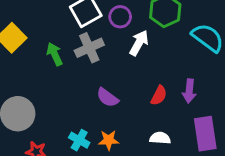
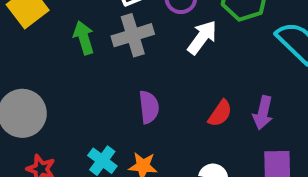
purple semicircle: (107, 98) -> (149, 107), turned -140

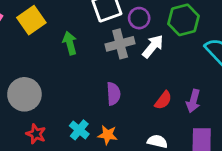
gray cross: (133, 35) -> (120, 44), moved

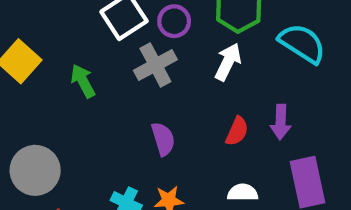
white arrow: (153, 46) -> (228, 62), moved

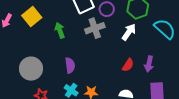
purple semicircle: (163, 139) -> (70, 65), moved

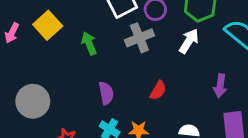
red semicircle: (128, 65) -> (158, 90), moved
gray circle: (31, 69) -> (33, 101), moved

